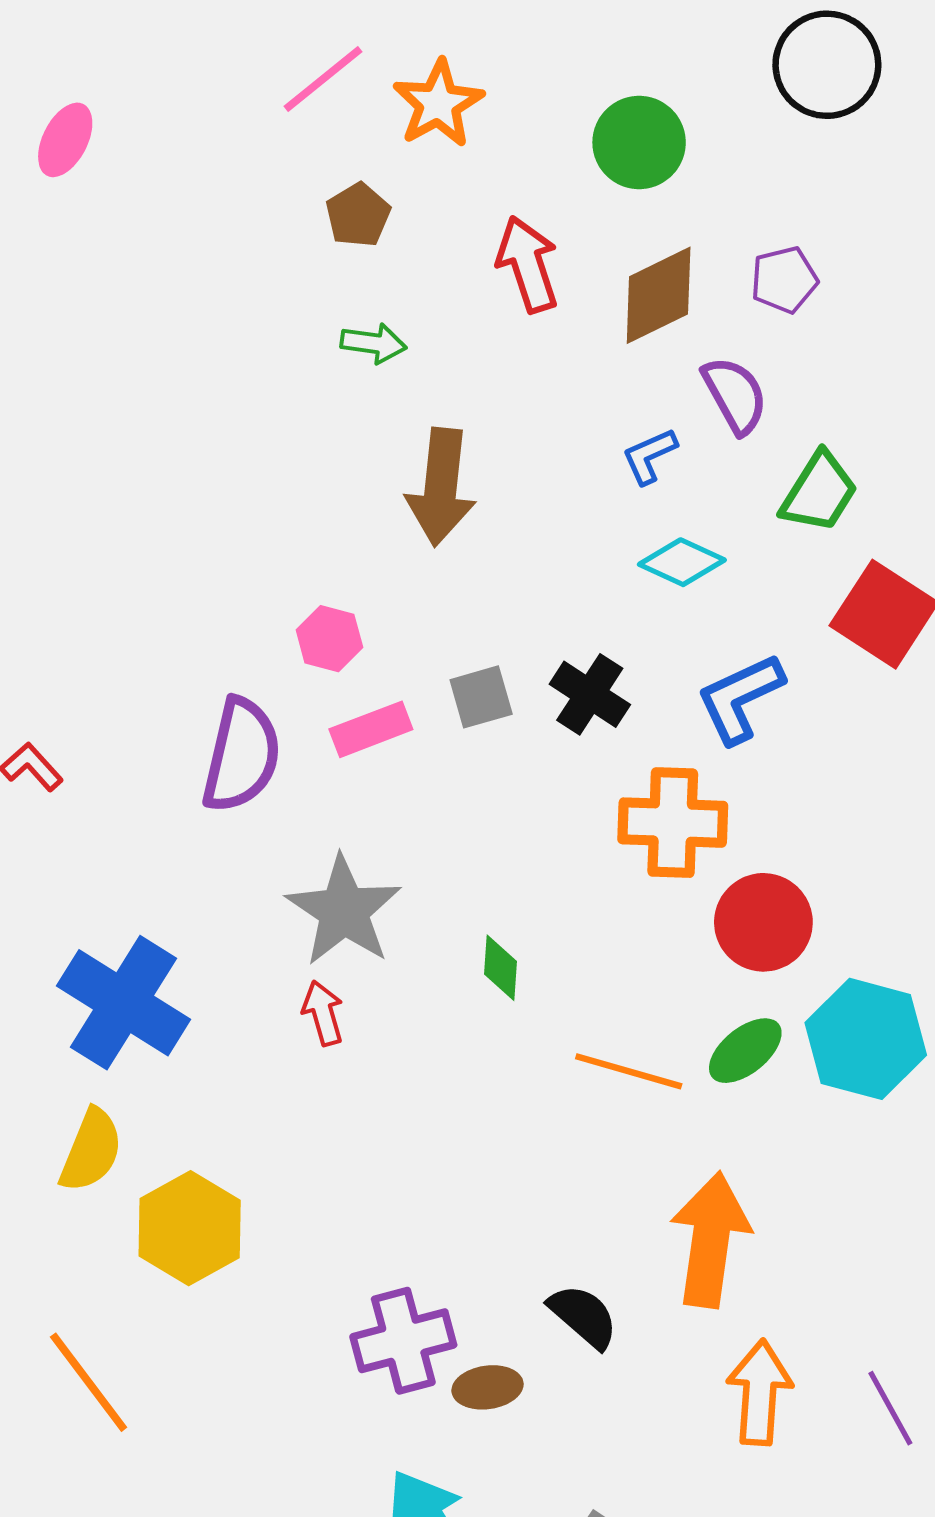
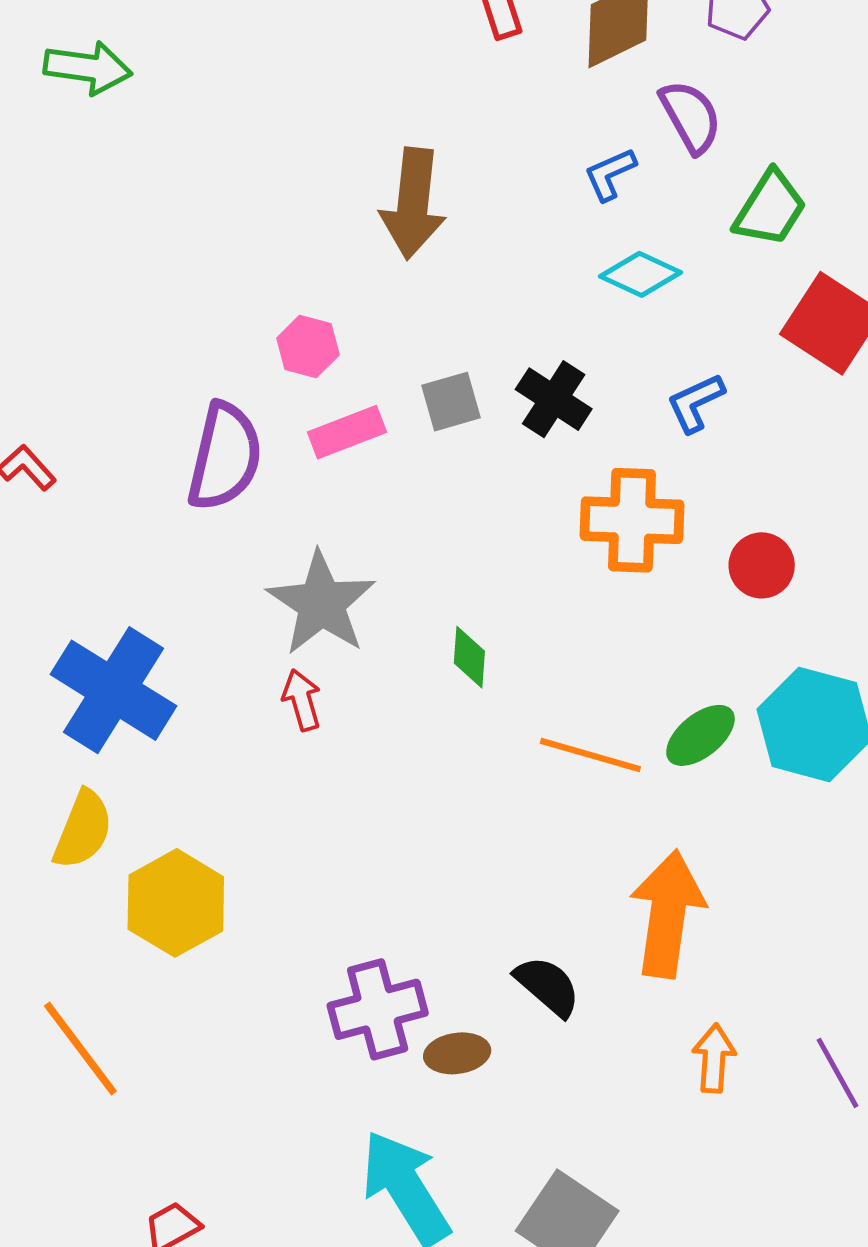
green arrow: (374, 343) -> (88, 68), moved, size x1.4
blue L-shape: (740, 698) -> (696, 403), size x0.7
red circle: (763, 922) -> (762, 565), moved, size x0.7
orange arrow: (760, 1393) -> (714, 1058), size x0.7

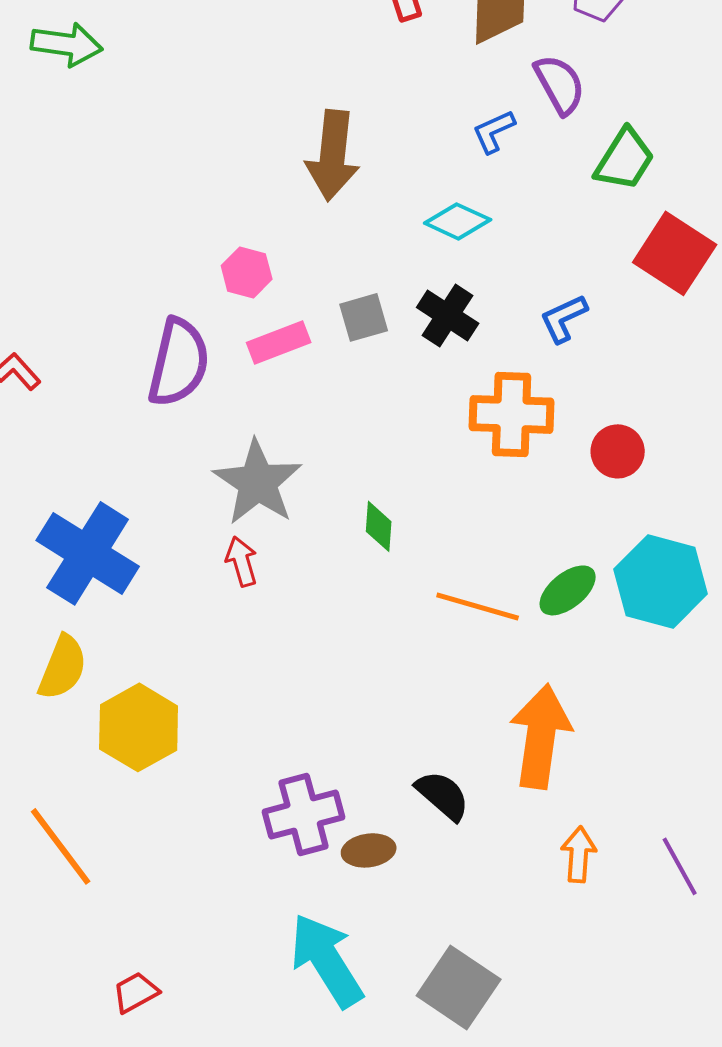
cyan diamond: (641, 274) -> (458, 221), moved

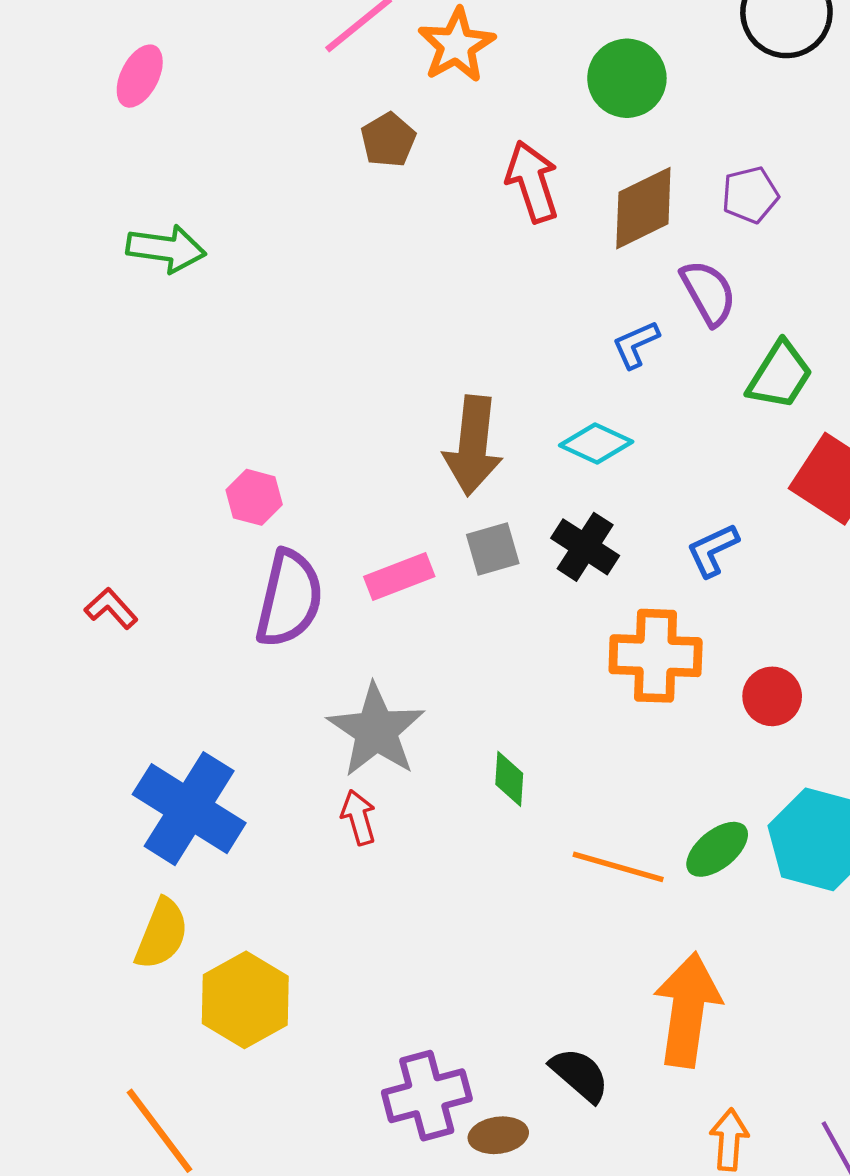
brown arrow: (333, 155) -> (473, 446), moved
pink hexagon: (247, 272) -> (254, 497), moved

